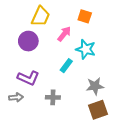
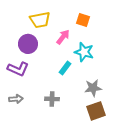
yellow trapezoid: (41, 16) -> (40, 20), turned 55
purple L-shape: (28, 78) -> (18, 69), moved

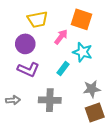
orange square: (83, 20) -> (81, 19), size x1.5
purple L-shape: (18, 69) -> (28, 70), moved
gray cross: (52, 99) -> (50, 100), size x1.5

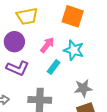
pink arrow: (61, 37) -> (47, 45), moved

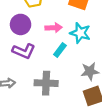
pink arrow: (47, 45) -> (54, 28), turned 49

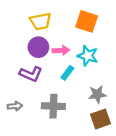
purple circle: (21, 24) -> (38, 47), moved

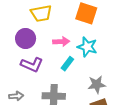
purple circle: (38, 47) -> (26, 38), moved

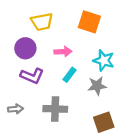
cyan star: (87, 47) -> (104, 60), moved
gray star: (97, 85) -> (97, 86), moved

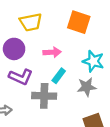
gray cross: (55, 109) -> (44, 96), moved

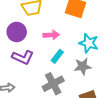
gray cross: (44, 96) -> (53, 84), moved, turned -30

